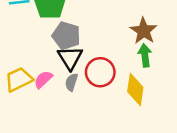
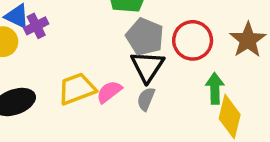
green arrow: (145, 55) -> (215, 88), moved
red circle: (100, 72) -> (193, 40), moved

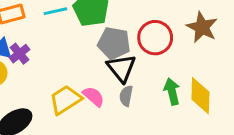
green arrow: (215, 88) -> (172, 92), moved
pink semicircle: (109, 92) -> (93, 96), turned 90

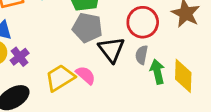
gray pentagon: (114, 43) -> (87, 28), moved
purple cross: (19, 54) -> (20, 57), moved
gray semicircle: (126, 96) -> (142, 55), moved

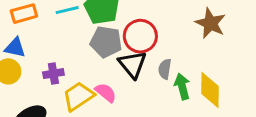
red circle: (143, 22) -> (140, 36), moved
purple cross: (20, 57) -> (53, 74), moved, turned 30

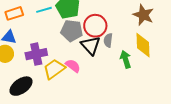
gray semicircle: (165, 69) -> (108, 40), moved
purple cross: (53, 74) -> (36, 54), size x1.5
yellow diamond: (210, 90) -> (143, 45), moved

